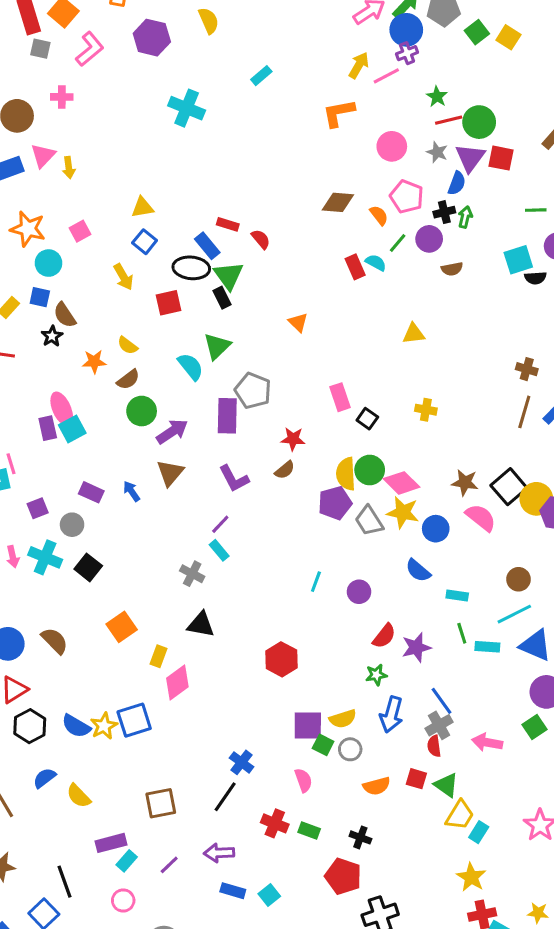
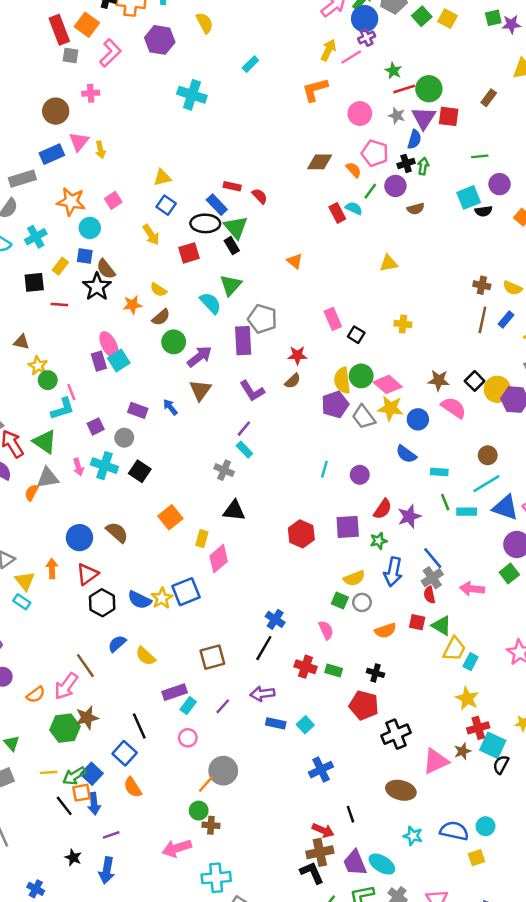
black star: (52, 336) -> (97, 287), size x1.6
black square: (509, 487) -> (475, 381), size x0.7
purple square: (308, 725) -> (348, 527), moved

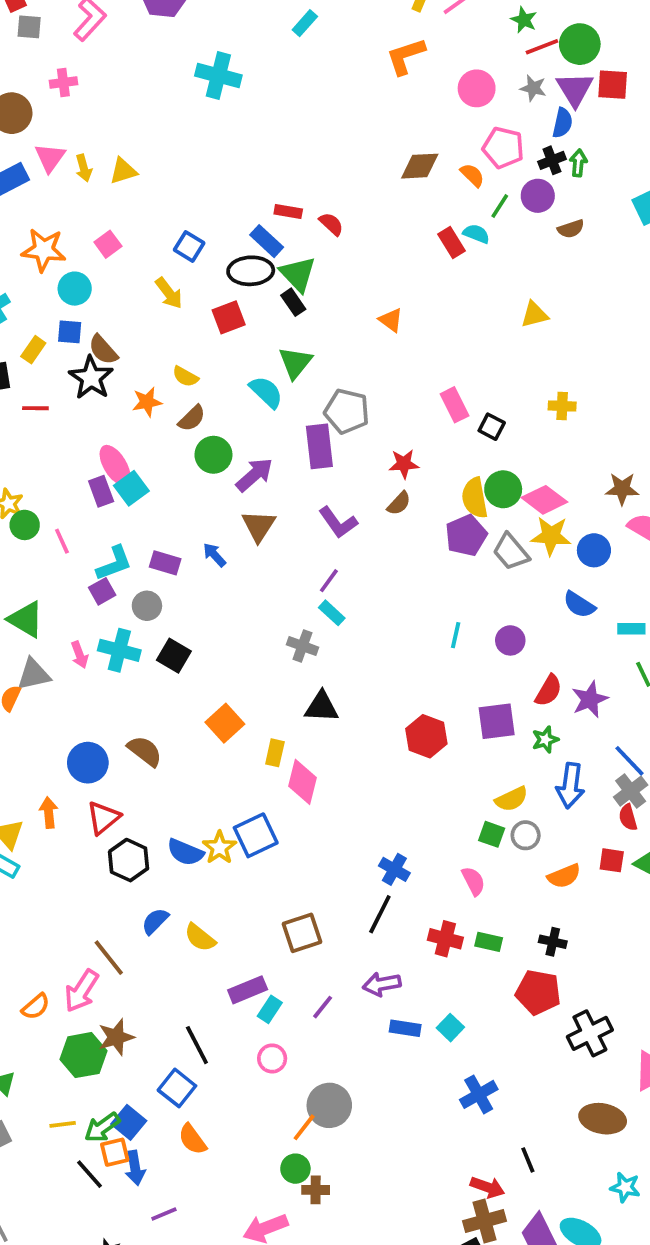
yellow triangle: (162, 178) -> (123, 171), moved
cyan L-shape: (63, 409) -> (114, 563), moved
pink diamond: (219, 559) -> (302, 782), turned -32

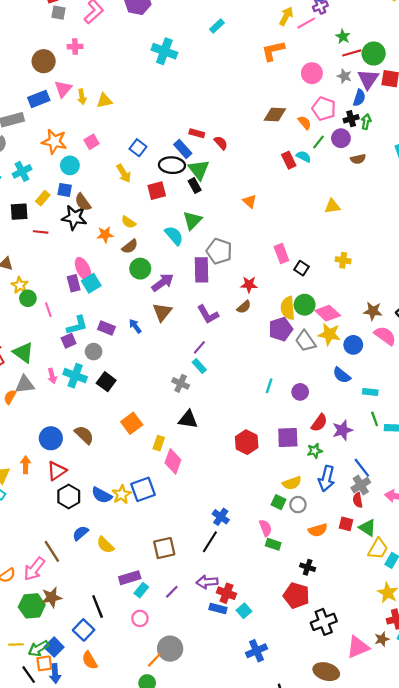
black star: (91, 378) -> (74, 218), turned -30
red cross: (445, 939) -> (226, 593), moved
green rectangle: (489, 942) -> (273, 544), moved

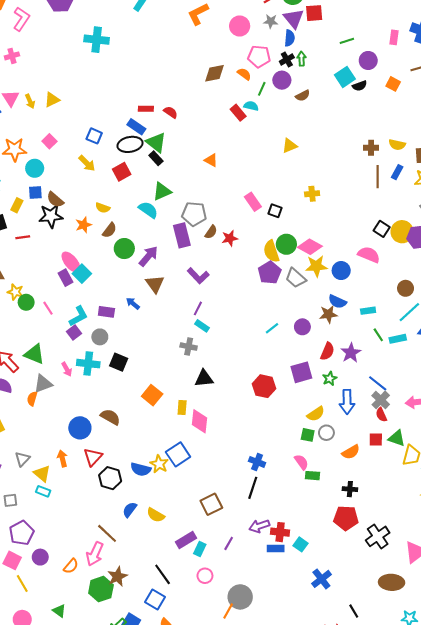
green triangle: (192, 220) -> (162, 191), turned 36
brown semicircle: (244, 307) -> (211, 232), moved
brown star: (373, 311) -> (328, 314), moved
cyan line: (269, 386) -> (272, 328), turned 48

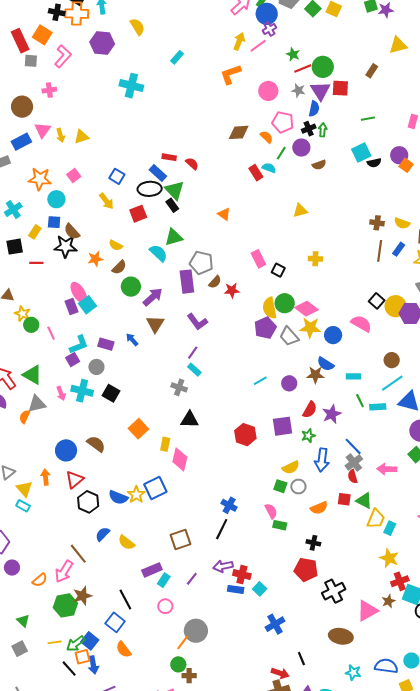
purple circle: (368, 60) -> (399, 155), moved

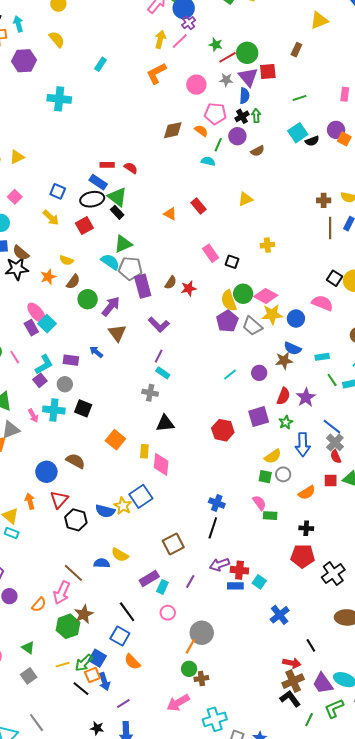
red rectangle: (256, 173) -> (199, 206), moved
gray pentagon: (201, 263) -> (130, 268), moved
blue semicircle: (103, 534) -> (102, 563), moved, turned 56

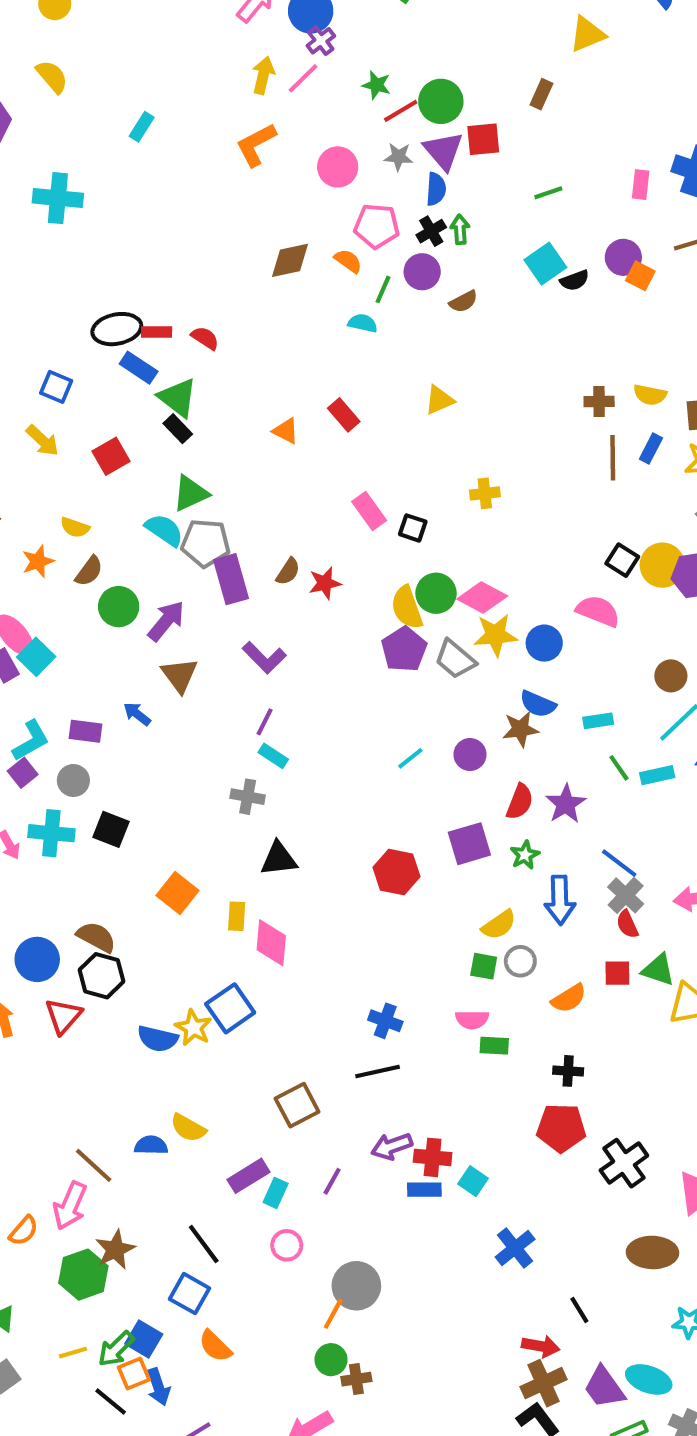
black ellipse: (92, 199) -> (117, 329), moved
pink semicircle: (259, 503) -> (472, 1020), turned 126
black hexagon: (76, 520) -> (102, 976), moved
black line: (213, 528) -> (378, 1072), turned 60

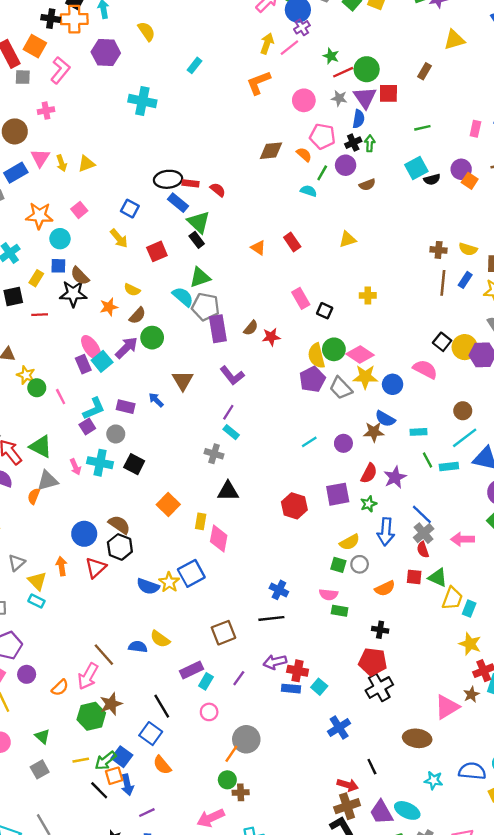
purple arrow: (166, 621) -> (126, 348), moved
black cross: (624, 1163) -> (379, 687), moved

